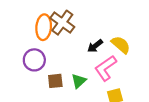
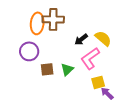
brown cross: (62, 23) -> (53, 19), turned -35

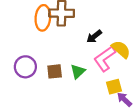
yellow semicircle: (103, 38) -> (121, 49), moved
purple circle: (29, 51) -> (25, 67), moved

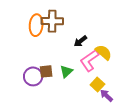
purple circle: (25, 67) -> (33, 76), moved
yellow square: (114, 87) -> (97, 85), turned -32

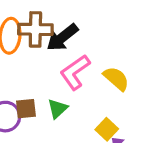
black arrow: (80, 41) -> (62, 37), moved, size x1.5
pink L-shape: (89, 60) -> (75, 72), moved

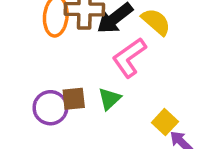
yellow semicircle: (116, 79) -> (156, 22), moved

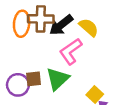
green triangle: (109, 99) -> (58, 79), size x1.5

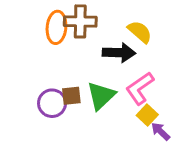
black arrow: (61, 25) -> (119, 53), moved, turned -140
pink L-shape: (71, 51) -> (140, 88), moved

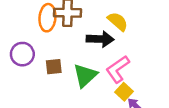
brown square: (71, 96) -> (54, 67), moved
purple circle: (52, 103) -> (22, 54), moved

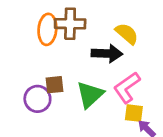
purple circle: (22, 54) -> (37, 99), moved
yellow square: (124, 92) -> (134, 113), turned -36

